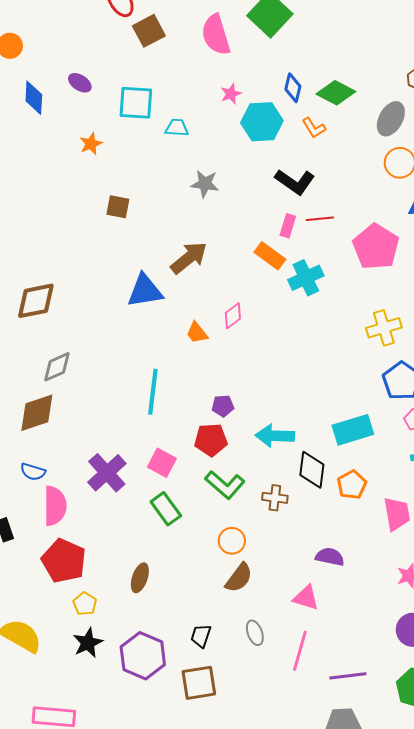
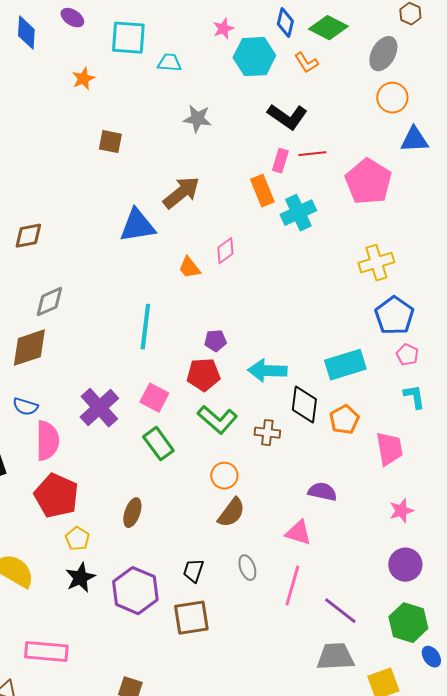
orange rectangle: (270, 256) -> (262, 191), turned 32
brown diamond: (36, 301) -> (28, 236), size x0.7
purple line: (348, 676) -> (340, 611), turned 45

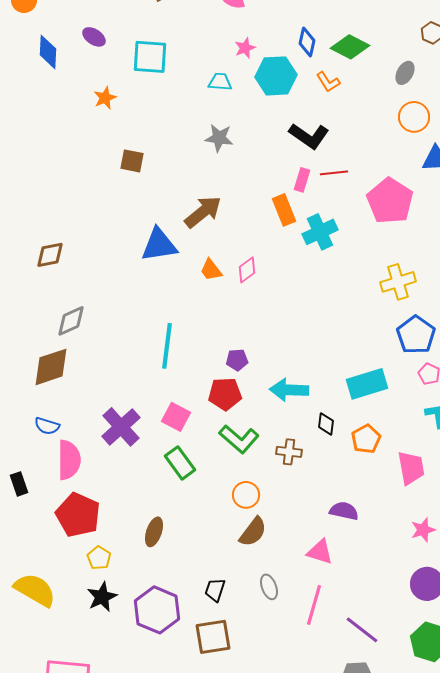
gray ellipse: (383, 54) -> (405, 73), size x0.7
cyan trapezoid: (169, 63) -> (220, 82), moved
orange trapezoid: (189, 268) -> (211, 270), moved
black diamond: (304, 405) -> (326, 424), size x0.6

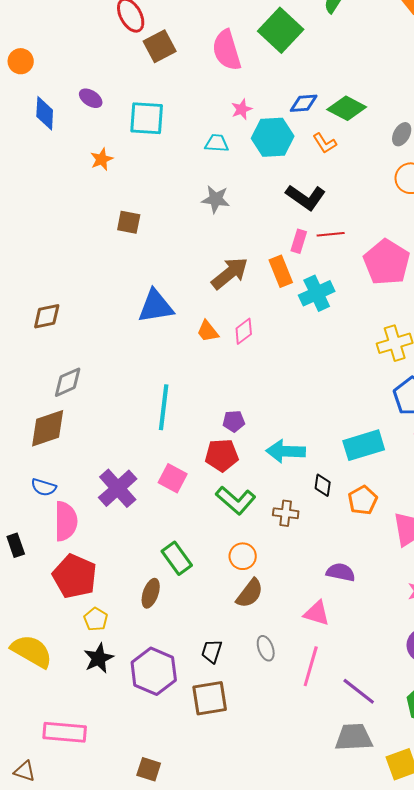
blue diamond: (307, 42) -> (304, 103), turned 72
brown arrow: (203, 212) -> (230, 273), moved
green rectangle: (180, 463) -> (177, 558), moved

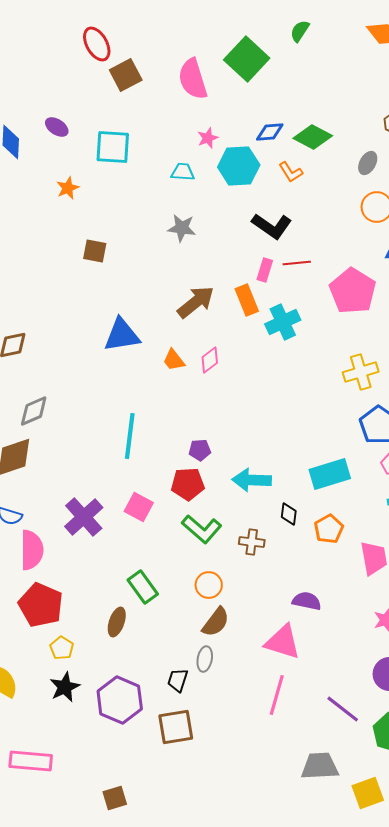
pink triangle: (317, 613) -> (283, 642), size x1.4
gray ellipse: (266, 648) -> (205, 659), moved, turned 30
purple line: (359, 691) -> (343, 709), moved
brown square: (149, 769) -> (115, 798), turned -35

